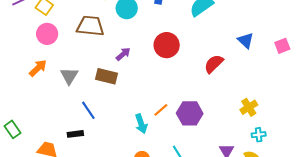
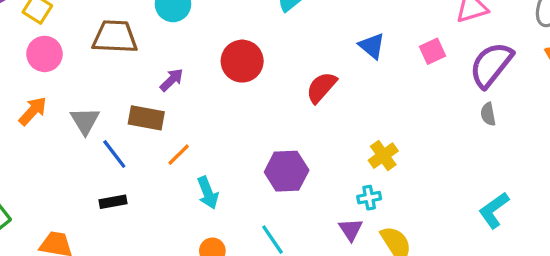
blue line: (88, 110) -> (114, 154), moved
orange line: (161, 110) -> (179, 155), moved
black rectangle: (75, 134) -> (113, 202), moved
cyan cross: (259, 135) -> (369, 198), moved

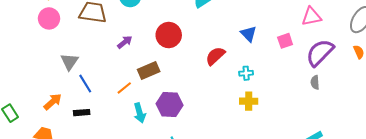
orange arrow: (33, 111) -> (53, 102), moved
brown rectangle: (146, 118) -> (149, 70), moved, turned -40
yellow cross: (383, 156) -> (249, 101), turned 30
purple hexagon: (287, 171) -> (170, 105), moved
cyan cross: (369, 198) -> (246, 73), moved

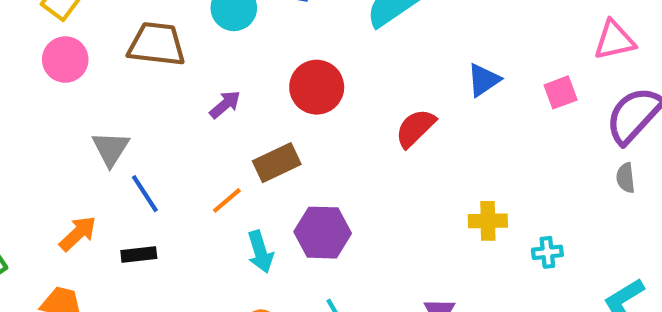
blue triangle: (248, 34) -> (484, 80), turned 42
cyan cross: (246, 73) -> (547, 252), moved

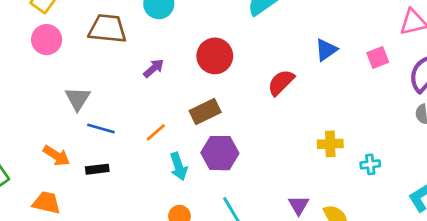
brown rectangle: (277, 163) -> (205, 111), moved
blue line: (145, 194) -> (101, 128), turned -40
orange arrow: (78, 233) -> (56, 156), turned 76

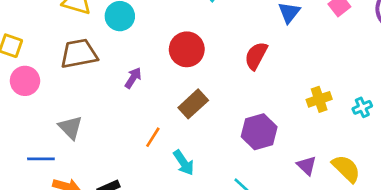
blue line: (101, 128) -> (41, 159), moved
purple hexagon: (220, 153) -> (259, 132), moved

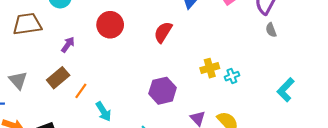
brown rectangle: (193, 104) -> (58, 78), moved
cyan cross: (362, 107) -> (232, 76), moved

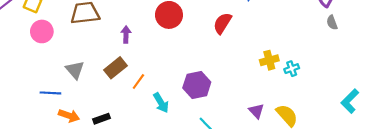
purple arrow: (68, 45) -> (126, 34), turned -35
cyan L-shape: (286, 90) -> (350, 101), moved
purple hexagon: (163, 91) -> (197, 85), moved

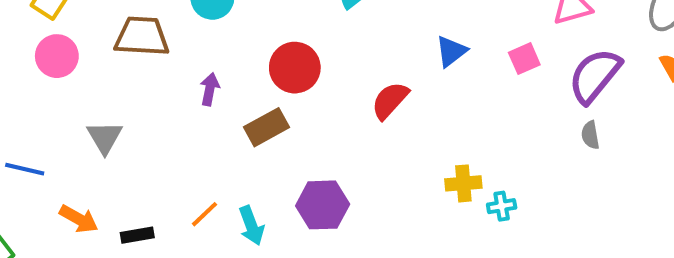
brown rectangle: (115, 68) -> (267, 127), moved
orange line: (138, 81) -> (204, 214), moved
blue line: (50, 93) -> (25, 169), moved

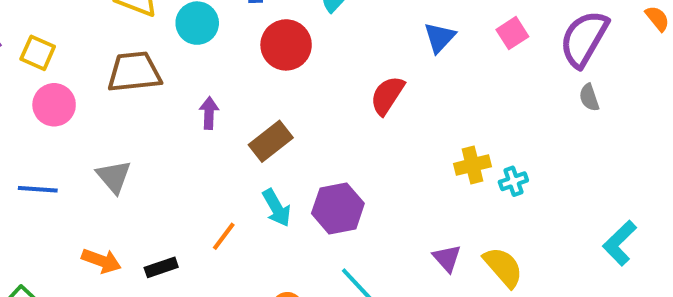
red circle: (295, 68) -> (286, 45), moved
blue line: (25, 169) -> (38, 189), moved
cyan arrow: (251, 226) -> (277, 208), moved

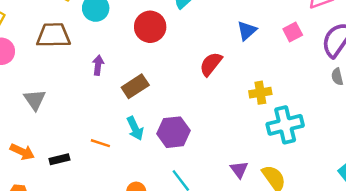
yellow cross: (473, 165) -> (260, 93), moved
cyan cross: (513, 181) -> (285, 125), size x2.0
orange line: (224, 236) -> (100, 143), turned 66

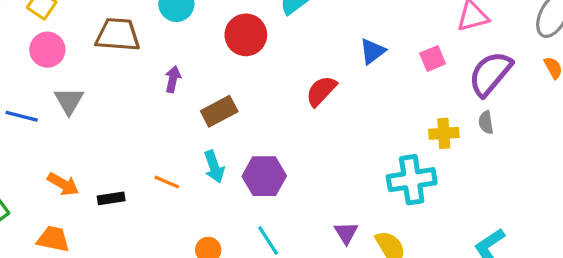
yellow cross: (260, 93) -> (444, 133), moved
gray triangle: (35, 100) -> (69, 101), moved

